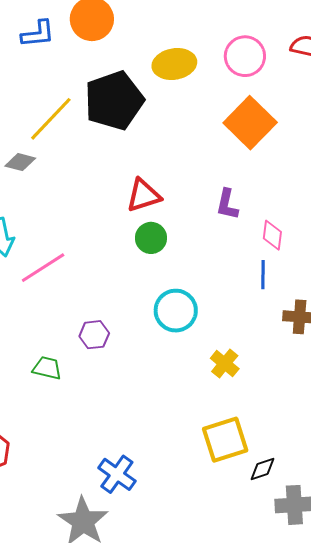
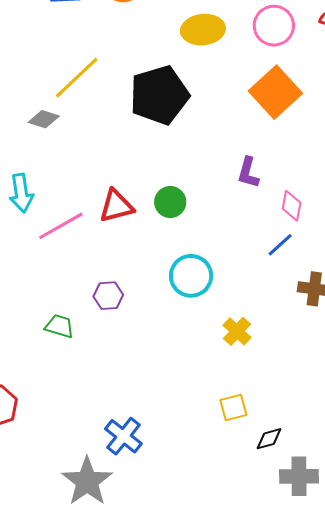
black pentagon: (114, 101) -> (159, 95), moved
red triangle: (144, 195) -> (116, 206), moved
blue line: (263, 275) -> (280, 245), turned 44
yellow square: (225, 440) -> (233, 407), size x0.6

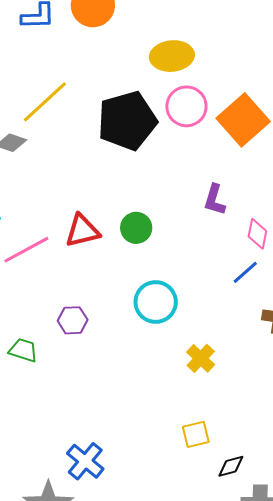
pink circle: (274, 26) -> (186, 106), moved

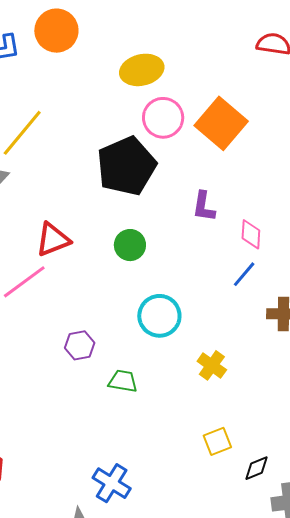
black pentagon: (127, 121) -> (126, 166), moved
red triangle: (82, 231) -> (53, 240), moved
green trapezoid: (23, 350) -> (123, 381), moved

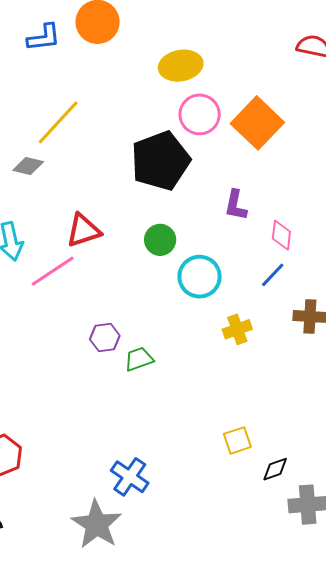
cyan circle: (159, 316) -> (200, 277), moved
yellow cross: (212, 365) -> (237, 329), moved, turned 32
green trapezoid: (123, 381) -> (139, 359), moved, turned -32

